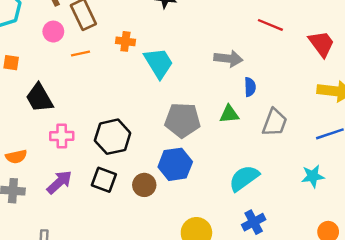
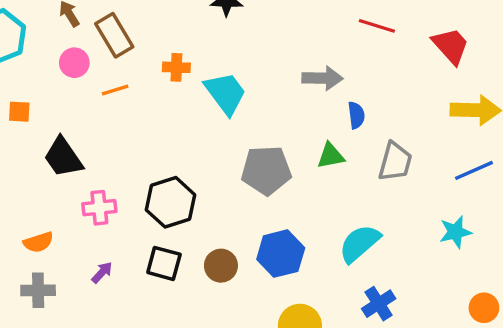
blue hexagon: (175, 164) -> (281, 254), moved
purple arrow: (59, 182) -> (102, 272), size x0.6

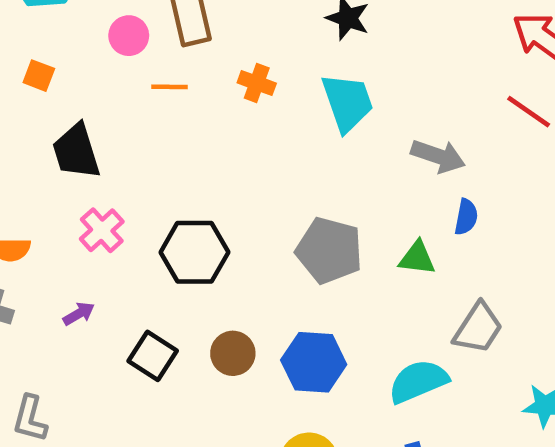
cyan trapezoid: (225, 93) -> (347, 102), moved
gray trapezoid: (395, 162) -> (478, 328), moved
pink cross: (99, 208) -> (102, 230), turned 36
black square: (164, 263) -> (153, 356), moved

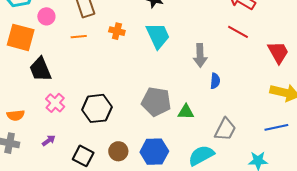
pink circle: (129, 36) -> (46, 16), moved
orange square: (39, 76) -> (21, 37), size x2.0
gray arrow: (438, 156) -> (200, 55), turned 75
green triangle: (417, 258) -> (186, 112), moved

